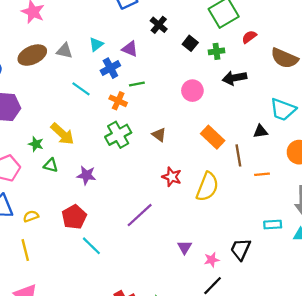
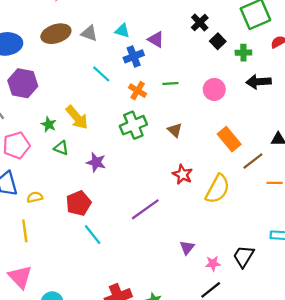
black cross: (159, 25) -> (200, 23), moved
cyan triangle: (96, 44) -> (122, 31), turned 48
green line: (137, 84) -> (170, 83), moved
brown line: (238, 155) -> (253, 161), turned 55

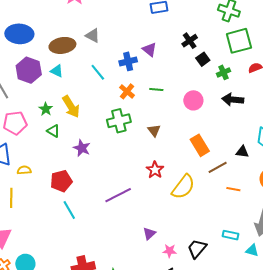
cyan triangle: (122, 31) -> (57, 71), moved
brown ellipse: (56, 34) -> (62, 45), moved
green cross: (243, 53) -> (223, 72), turned -32

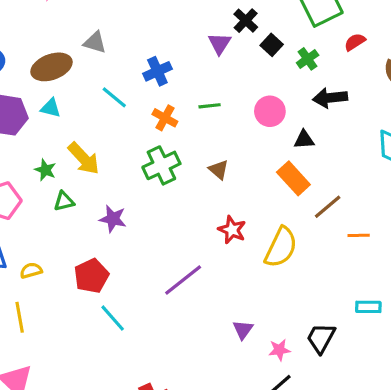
purple triangle: (149, 50) -> (219, 43), moved, turned 35
green triangle: (53, 131) -> (64, 201), turned -32
black triangle: (242, 152) -> (304, 140), moved

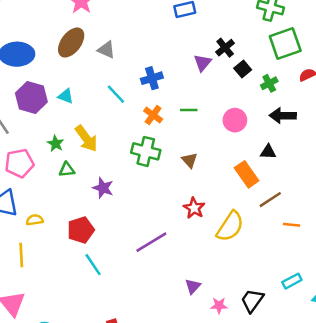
brown ellipse: (52, 67) -> (71, 43), moved, turned -40
black triangle: (304, 140) -> (268, 152), moved
green cross: (161, 165) -> (146, 151), turned 32
cyan rectangle: (368, 307) -> (292, 281), turned -36

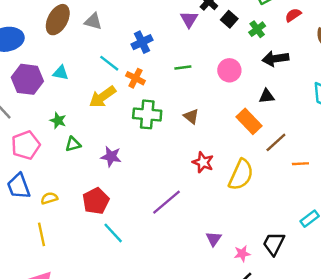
orange cross: (153, 115) -> (135, 78), moved
yellow arrow: (86, 138) -> (102, 97), moved, turned 100

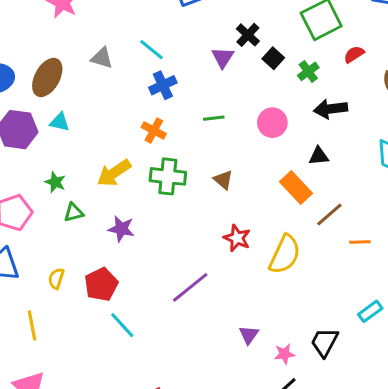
brown ellipse: (58, 20) -> (47, 77), moved
cyan line: (109, 63) -> (151, 50), moved
yellow arrow: (102, 97) -> (114, 173), moved
yellow semicircle: (49, 198) -> (56, 278), moved, turned -56

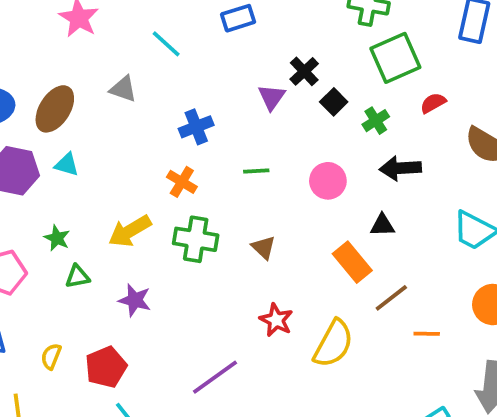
cyan line: (151, 50) -> (166, 44), moved

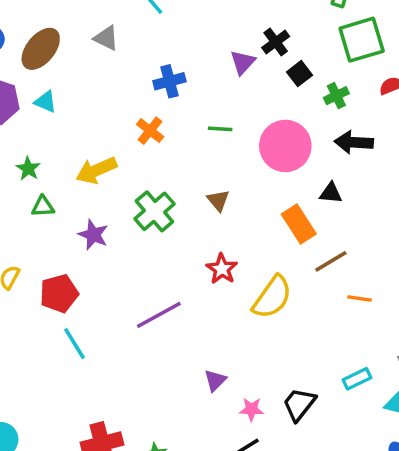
pink circle: (328, 181) -> (285, 146), size x1.5
green cross: (196, 239) -> (154, 211), moved, turned 33

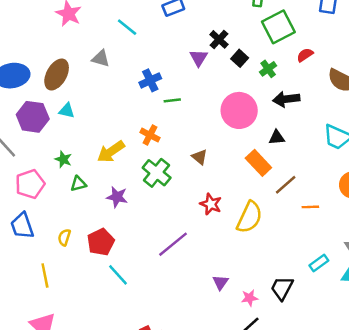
green line: (220, 129) -> (172, 100), moved
orange cross: (150, 131) -> (150, 135), moved

